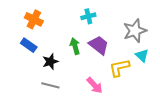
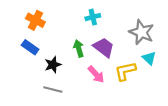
gray star: (135, 31) -> (142, 32), turned -30
pink arrow: (95, 85) -> (96, 74), moved

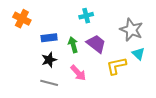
orange cross: (35, 20) -> (22, 19), moved
blue rectangle: (30, 47) -> (49, 38), moved, turned -42
pink arrow: (96, 74) -> (78, 73), moved

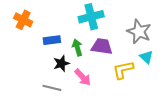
cyan cross: (86, 16) -> (91, 17), size x1.6
purple trapezoid: (96, 44) -> (102, 46), turned -30
black star: (49, 60) -> (61, 63), moved

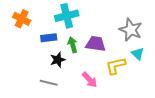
cyan cross: (91, 17) -> (67, 16), moved
pink arrow: (83, 77) -> (90, 80), moved

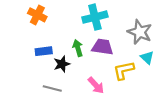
cyan cross: (67, 16) -> (95, 17), moved
orange cross: (22, 19) -> (37, 15), moved
blue rectangle: (49, 38) -> (44, 51), moved

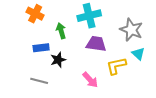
green arrow: (78, 48) -> (61, 31), moved
gray line: (52, 89) -> (39, 81), moved

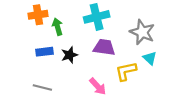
orange cross: (35, 14) -> (38, 15), turned -36
green arrow: (61, 31) -> (58, 27), moved
black star: (58, 60) -> (69, 55), moved

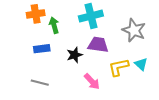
black star: (69, 55) -> (75, 55), moved
cyan triangle: (150, 58) -> (141, 64), moved

